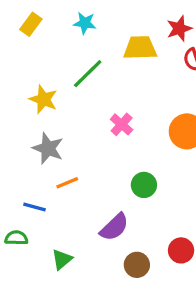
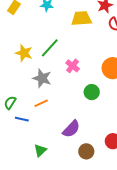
green line: (88, 74) -> (50, 48), moved
gray star: (48, 148) -> (42, 78), moved
green circle: (144, 185) -> (92, 92), moved
green semicircle: (16, 238) -> (10, 103), moved, turned -56

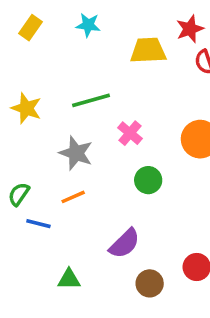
green line: (50, 48) -> (91, 100), turned 30
yellow star: (24, 53) -> (26, 108), moved
green circle: (92, 92) -> (148, 180), moved
green triangle: (40, 150) -> (69, 279), turned 40

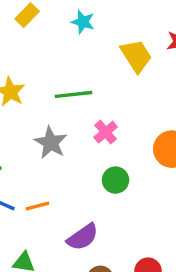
yellow trapezoid: (148, 50) -> (136, 56), turned 51
orange line: (73, 197) -> (37, 206), moved

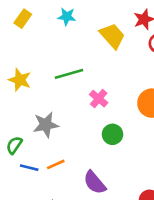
gray star: (51, 143) -> (46, 125), moved, turned -30
purple semicircle: (83, 237) -> (95, 183), turned 95

